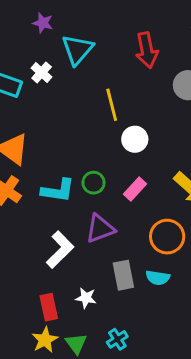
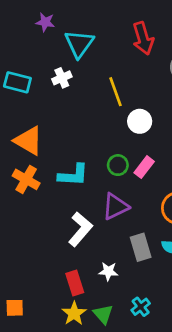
white cross: (42, 72) -> (62, 78), moved, turned 30
green circle: (94, 183) -> (118, 165), moved

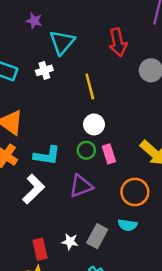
white circle: (140, 121) -> (94, 124), moved
pink rectangle: (144, 167) -> (109, 154), turned -60
white L-shape: (80, 229) -> (33, 189), moved
gray rectangle: (141, 247) -> (97, 236), moved, turned 40

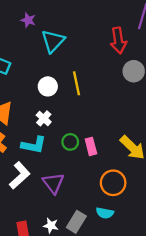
red arrow: (118, 42) -> (118, 41), moved
white cross: (44, 70) -> (44, 118), moved, turned -32
white circle: (94, 124) -> (48, 86), moved
purple triangle: (81, 186) -> (53, 183), moved, turned -50

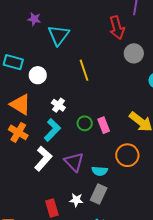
white circle: (48, 86) -> (38, 75), moved
cyan L-shape: (34, 145) -> (52, 130), turned -50
cyan semicircle: (105, 213) -> (100, 171), moved

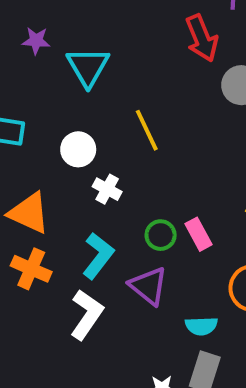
white circle: (38, 75) -> (78, 149), moved
white cross: (58, 105) -> (107, 189), moved
purple triangle: (74, 162) -> (148, 286), moved

